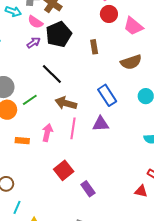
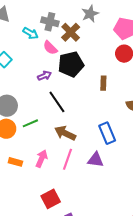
purple arrow: (34, 43) -> (45, 76), moved

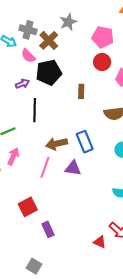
black line: (57, 102) -> (35, 110), turned 35
brown arrow: (65, 133) -> (57, 144), moved, turned -40
pink arrow: (42, 159) -> (13, 156), moved

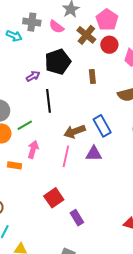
pink pentagon: (103, 37) -> (107, 20), turned 30
brown cross: (49, 40) -> (86, 35), moved
pink semicircle: (28, 56) -> (56, 27), moved

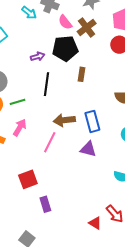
pink semicircle: (56, 27) -> (65, 22), moved
brown cross: (86, 35) -> (87, 28), moved
brown rectangle: (92, 77) -> (81, 74), moved
purple triangle: (94, 154) -> (88, 149), moved

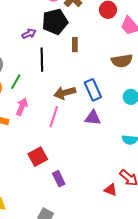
green line: (18, 102) -> (16, 82), turned -35

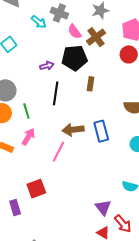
green line: (16, 82) -> (26, 111), turned -56
purple triangle: (93, 118) -> (103, 207), moved, turned 36
purple rectangle: (59, 179) -> (15, 207), moved

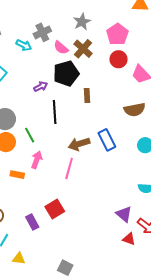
gray cross: (59, 13) -> (42, 32), turned -36
purple rectangle: (15, 207) -> (32, 222), moved

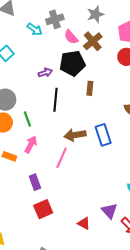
red square: (55, 209) -> (43, 209), moved
purple rectangle: (32, 222) -> (35, 182), moved
red triangle: (129, 239) -> (84, 223), moved

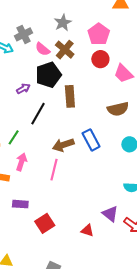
brown rectangle: (90, 88) -> (70, 96), size x1.5
black line: (55, 100) -> (38, 114), turned 35
green line: (27, 119) -> (14, 137), turned 63
purple rectangle: (35, 182) -> (20, 204), moved, turned -56

